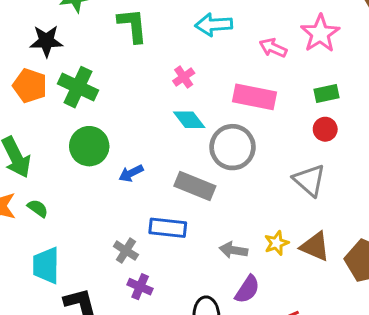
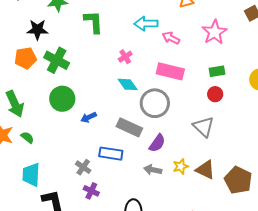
pink arrow: (273, 48) -> (171, 38), moved
orange pentagon: (30, 86) -> (26, 58), turned -30
purple semicircle: (247, 289) -> (157, 143), moved

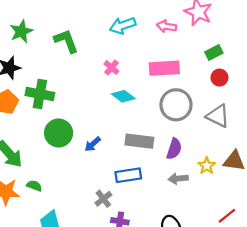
pink arrow: (171, 38) -> (167, 26), moved
gray circle: (155, 103) -> (176, 105), moved
gray cross: (83, 167) -> (103, 199), turned 35

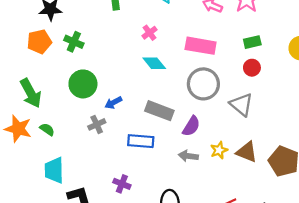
green cross: (40, 94) -> (74, 42), size x0.7
gray cross: (103, 199) -> (97, 124), moved

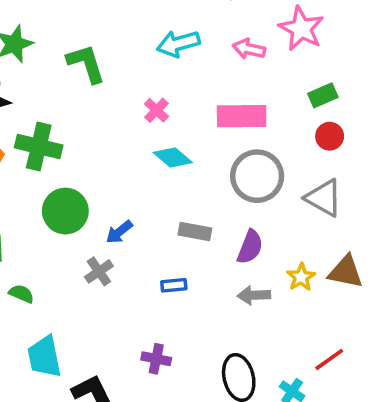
green cross: (74, 42) -> (39, 146), size x1.4
gray rectangle: (159, 111) -> (195, 231), size x0.7
blue rectangle: (141, 141) -> (174, 285), size x0.6

